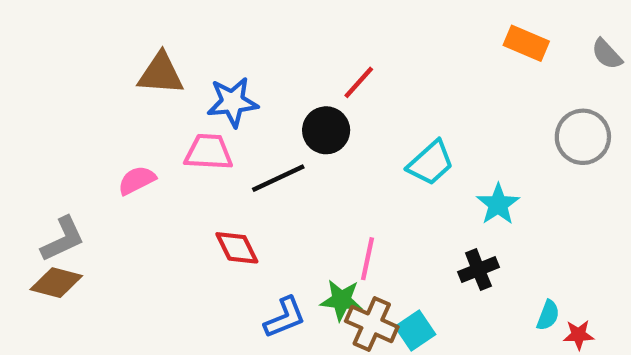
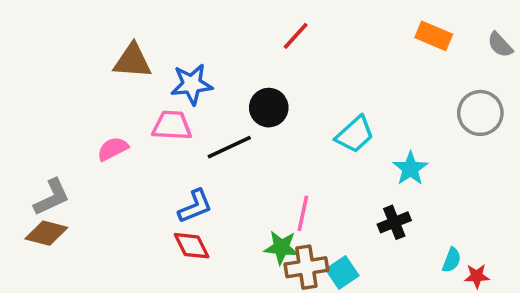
red line: (359, 82) -> (296, 36), moved
red diamond: (237, 248) -> (192, 246), moved
blue L-shape: (285, 317) -> (195, 206), moved
brown cross: (372, 324) -> (306, 267), turned -33

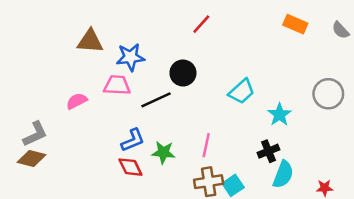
gray circle: (480, 113) -> (328, 94), moved
green star: (281, 247) -> (163, 152), moved
cyan semicircle: (452, 260) -> (283, 174), moved, size x1.6

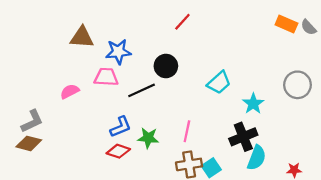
orange rectangle: (295, 24) -> (286, 24), moved
black cross: (268, 151) -> (243, 137), size x1.4
red diamond: (130, 167) -> (118, 151), turned -45

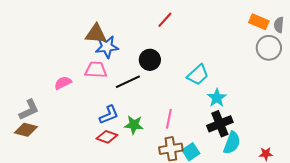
gray semicircle: (309, 27) -> (279, 25), turned 49
brown triangle: (82, 37) -> (96, 34), moved
gray circle: (297, 85) -> (269, 48), moved
cyan star: (253, 104) -> (217, 98), moved

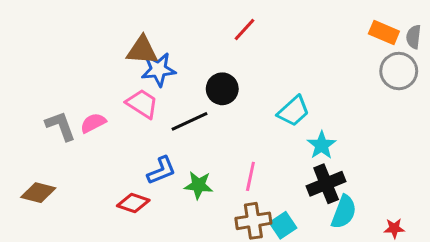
pink trapezoid: (96, 70) -> (142, 104), turned 30
gray L-shape: (29, 110) -> (61, 126), moved, turned -85
red diamond: (107, 137) -> (133, 203), moved

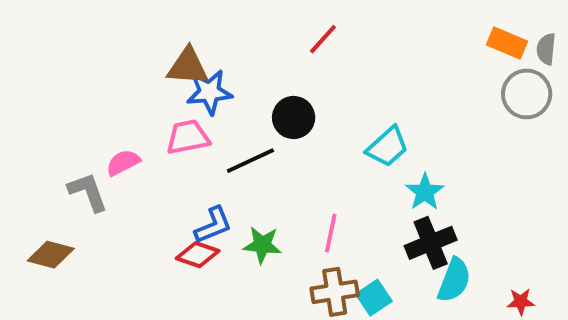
pink trapezoid: (142, 104) -> (188, 137), turned -44
gray L-shape: (61, 126) -> (88, 192), moved
red diamond: (133, 203) -> (198, 255), moved

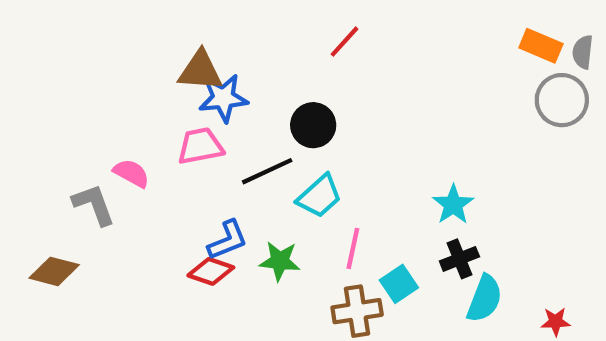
cyan trapezoid: (388, 147) -> (319, 196), moved
pink semicircle: (123, 163) -> (131, 173), turned 56
black cross: (431, 243) -> (459, 259), size x0.7
cyan square: (374, 298) -> (399, 284), moved

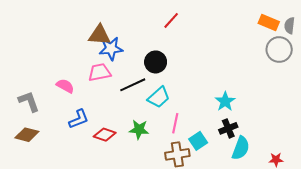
gray L-shape: (94, 205) -> (29, 101), moved
blue L-shape: (228, 240) -> (79, 119), moved

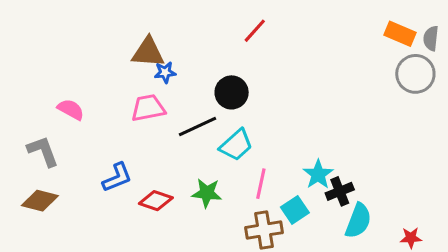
blue star: (111, 48) -> (165, 72), size x0.6
pink semicircle: (65, 86) -> (71, 109), moved
cyan star: (225, 101) -> (318, 174), moved

